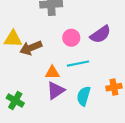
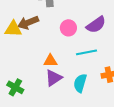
brown arrow: (31, 48) -> (28, 23), moved
cyan line: (78, 64) -> (86, 52), moved

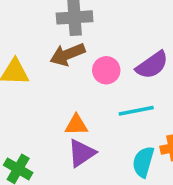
brown arrow: (28, 23) -> (67, 54), moved
cyan semicircle: (80, 83) -> (143, 162), moved

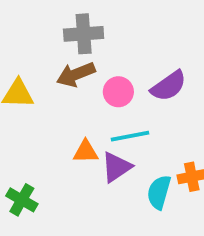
cyan line: (136, 111) -> (130, 136), moved
purple triangle: (82, 153) -> (116, 167), moved

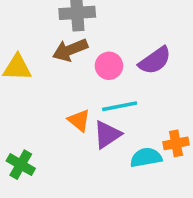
orange triangle: (86, 152) -> (79, 120), turned 40
cyan semicircle: (159, 192) -> (146, 157), turned 64

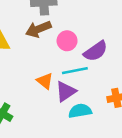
purple semicircle: (155, 60) -> (96, 51), moved
cyan semicircle: (146, 157) -> (80, 111), moved

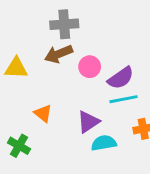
cyan line: (75, 71) -> (124, 99), moved
orange triangle: (45, 81) -> (43, 113), moved

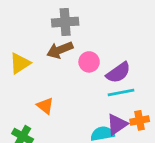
yellow triangle: (16, 68) -> (20, 63), turned -35
purple triangle: (88, 122) -> (117, 124), moved

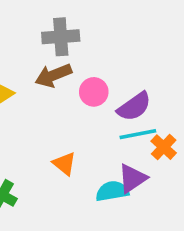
orange triangle: (45, 106) -> (64, 164), moved
orange cross: (140, 120) -> (164, 147), moved, turned -36

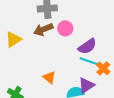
pink circle: (94, 92) -> (65, 28), moved
cyan line: (138, 134) -> (89, 61), turned 30

